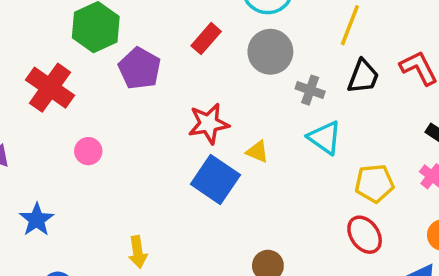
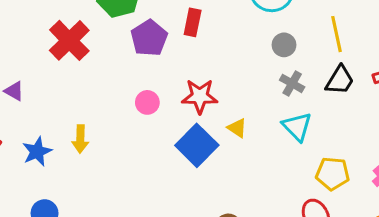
yellow line: (350, 25) -> (336, 34), turned -44
red rectangle: (206, 39) -> (193, 22), moved, turned -40
gray circle: (270, 52) -> (284, 45), moved, size x0.6
pink circle: (88, 151) -> (147, 102), moved
yellow arrow: (138, 252) -> (80, 139), moved

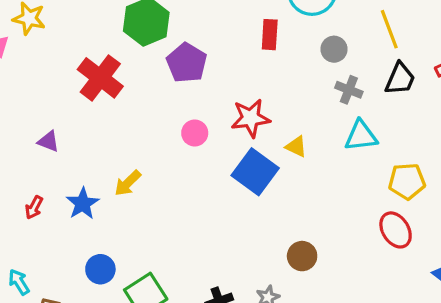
red rectangle: (193, 22) -> (270, 35), moved
cyan triangle: (297, 127) -> (361, 136), turned -44
yellow arrow: (80, 139) -> (128, 183), turned 52

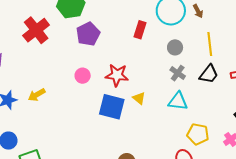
blue square: (255, 172) -> (112, 107), turned -36

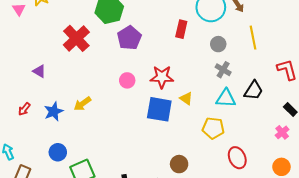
black trapezoid: (209, 74) -> (254, 90), moved
yellow pentagon: (198, 134) -> (213, 128), moved

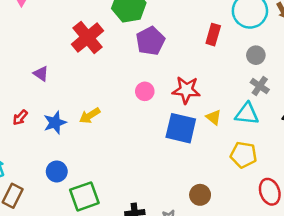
cyan triangle: (226, 98) -> (247, 114), moved

